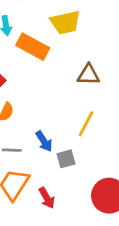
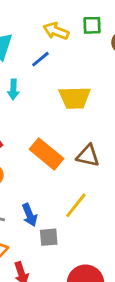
orange rectangle: (33, 47) -> (46, 154), moved

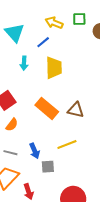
yellow trapezoid: (75, 98) -> (54, 68), moved, turned -90
yellow line: (76, 205) -> (67, 145), turned 30

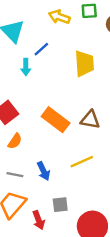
blue line: (43, 42) -> (41, 49), moved
yellow trapezoid: (54, 68) -> (84, 64), moved
gray square: (48, 167) -> (60, 205), moved

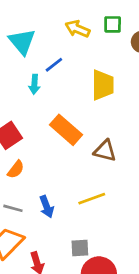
orange rectangle: (56, 120) -> (66, 130), moved
gray square: (60, 205) -> (80, 248), moved

